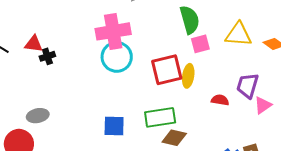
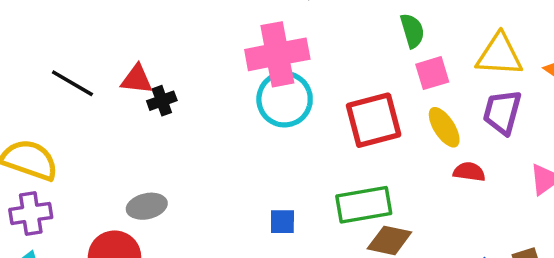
green semicircle: (190, 20) -> (412, 31), size x0.7
yellow ellipse: (188, 76) -> (444, 127), moved, turned -40
purple trapezoid: (248, 86) -> (502, 112), moved
blue square: (114, 126) -> (282, 222), size x0.7

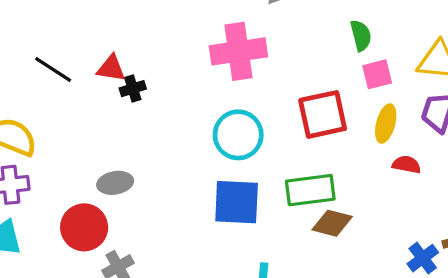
cyan circle: (285, 99) -> (238, 135), moved
yellow ellipse: (444, 127) -> (386, 124), turned 45
blue square: (282, 222) -> (237, 202), size x2.0

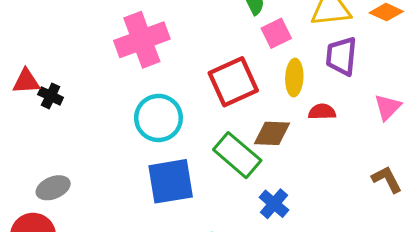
black cross: (133, 89) -> (51, 96), turned -35
green rectangle: (310, 190) -> (237, 155), turned 60
brown diamond: (332, 223) -> (272, 133), moved
blue cross: (423, 258) -> (274, 204), moved

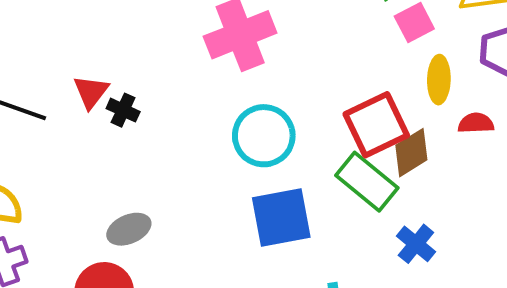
red triangle: (26, 81) -> (91, 92), turned -48
red square: (233, 82) -> (376, 125), moved
brown diamond: (272, 133) -> (411, 153), turned -33

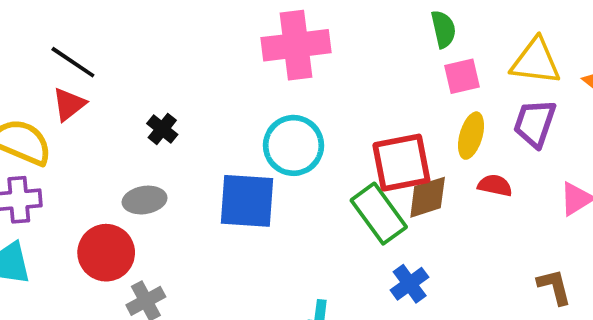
red triangle: (91, 92) -> (69, 104), moved
black cross: (123, 110) -> (162, 129), moved
blue square: (281, 218) -> (247, 201), moved

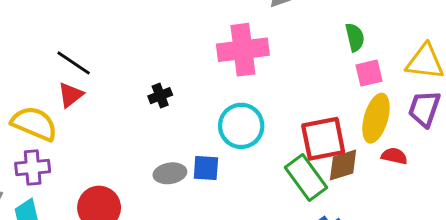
black cross: (162, 129) -> (160, 96), moved, turned 30
yellow ellipse: (471, 136) -> (376, 118), size x1.4
gray ellipse: (145, 200) -> (170, 173), moved
blue square: (247, 201) -> (206, 168), size x0.6

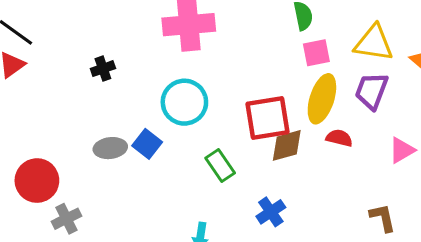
blue square: (206, 168) -> (147, 144), turned 32
green rectangle: (306, 177) -> (220, 166), moved, size x0.7

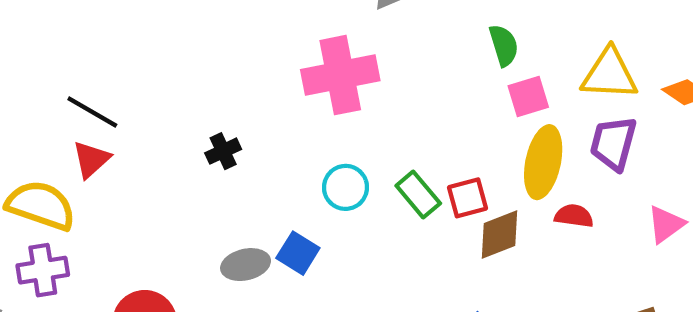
cyan circle: (184, 102) -> (345, 187), size x0.7
red square: (267, 118) -> (467, 198), size x0.6
green rectangle: (220, 166) -> (418, 195), moved

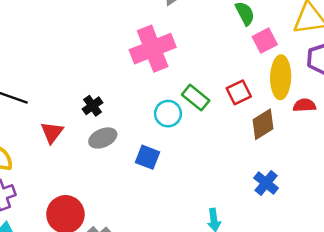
red triangle: (91, 159) -> (52, 132), moved
green rectangle: (418, 195) -> (196, 98), moved
red square: (467, 198) -> (239, 92), moved
gray ellipse: (246, 265) -> (103, 138), moved

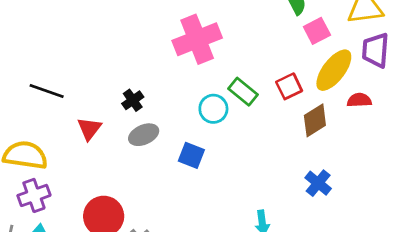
yellow ellipse: (281, 77) -> (334, 70), turned 36

